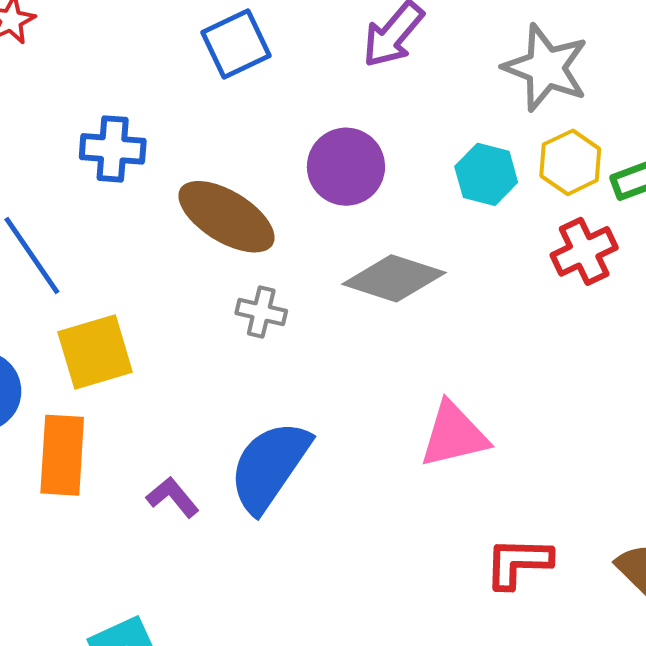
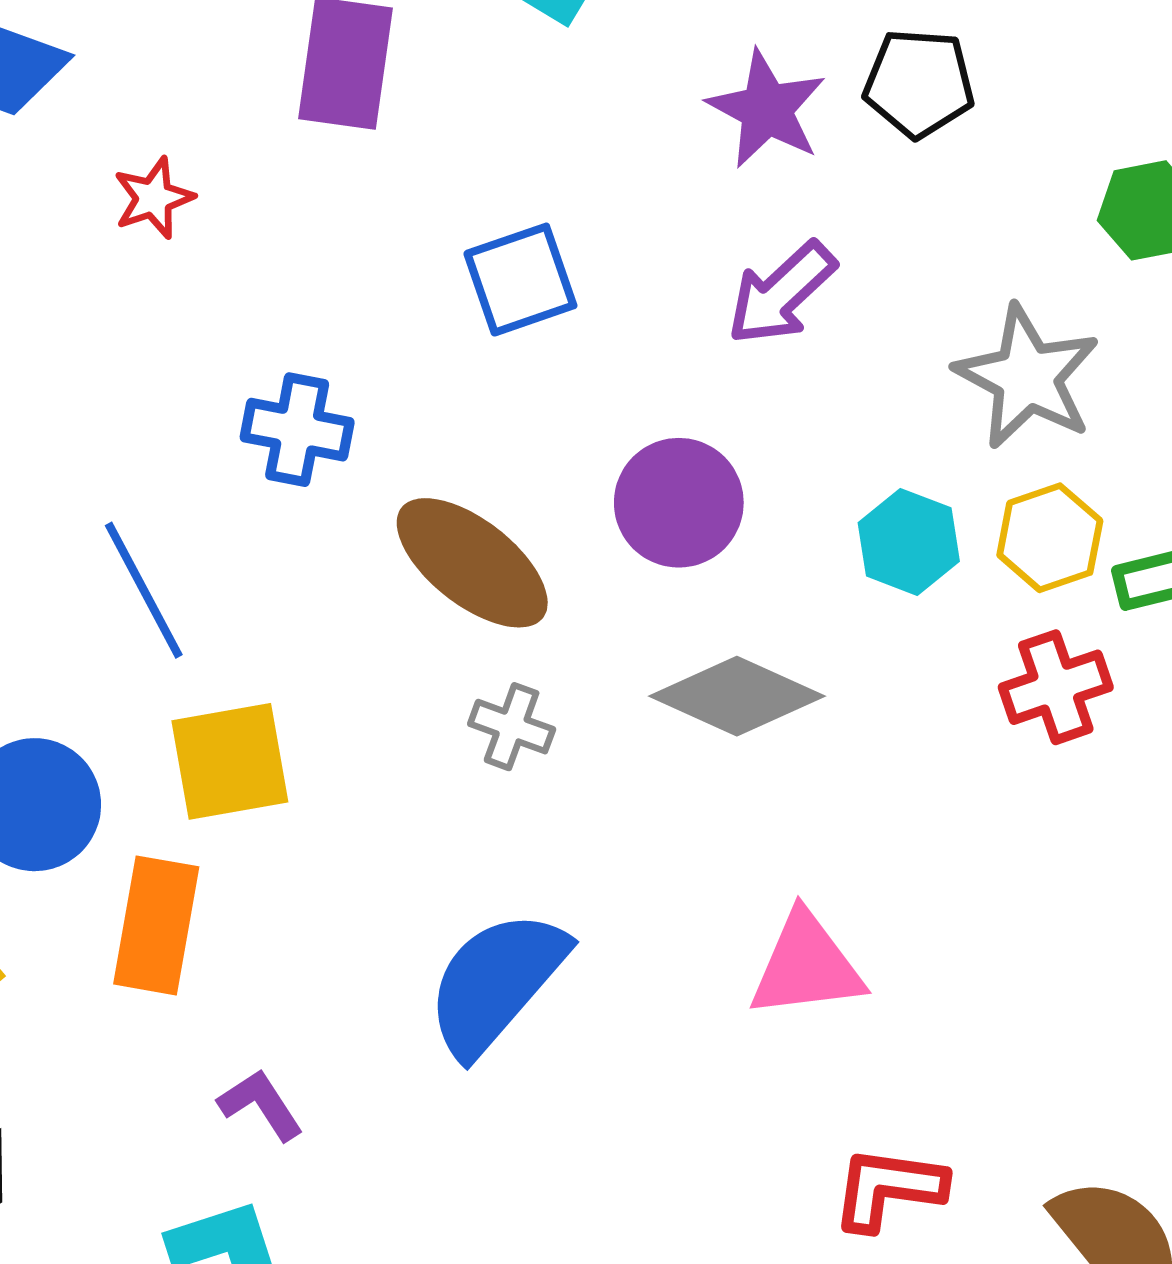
purple L-shape: (173, 497) -> (261, 1105), moved

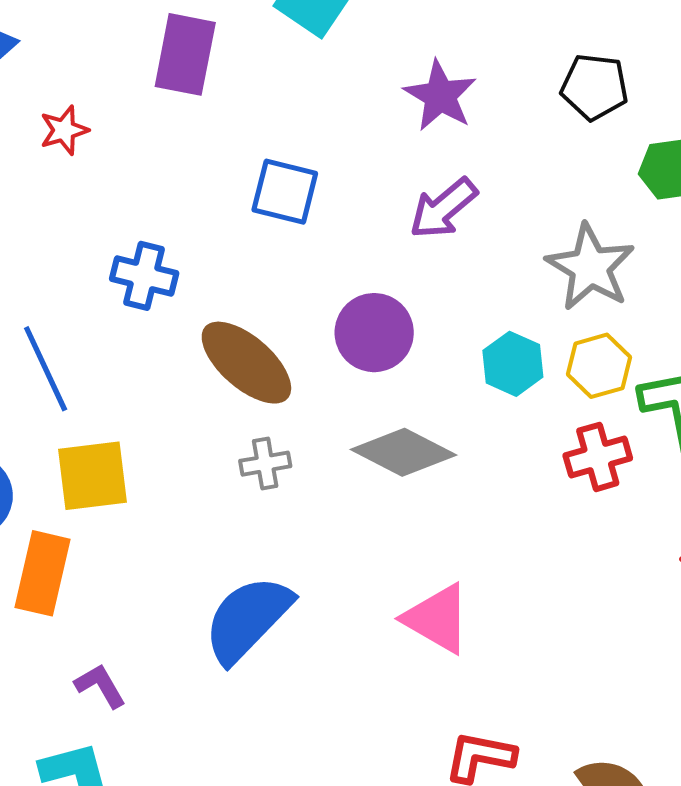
black pentagon: (919, 83) -> (595, 87), moved
blue square: (520, 280) -> (285, 192), turned 30
gray cross: (512, 727) -> (265, 464), turned -33
pink triangle: (806, 966) -> (437, 619), turned 34

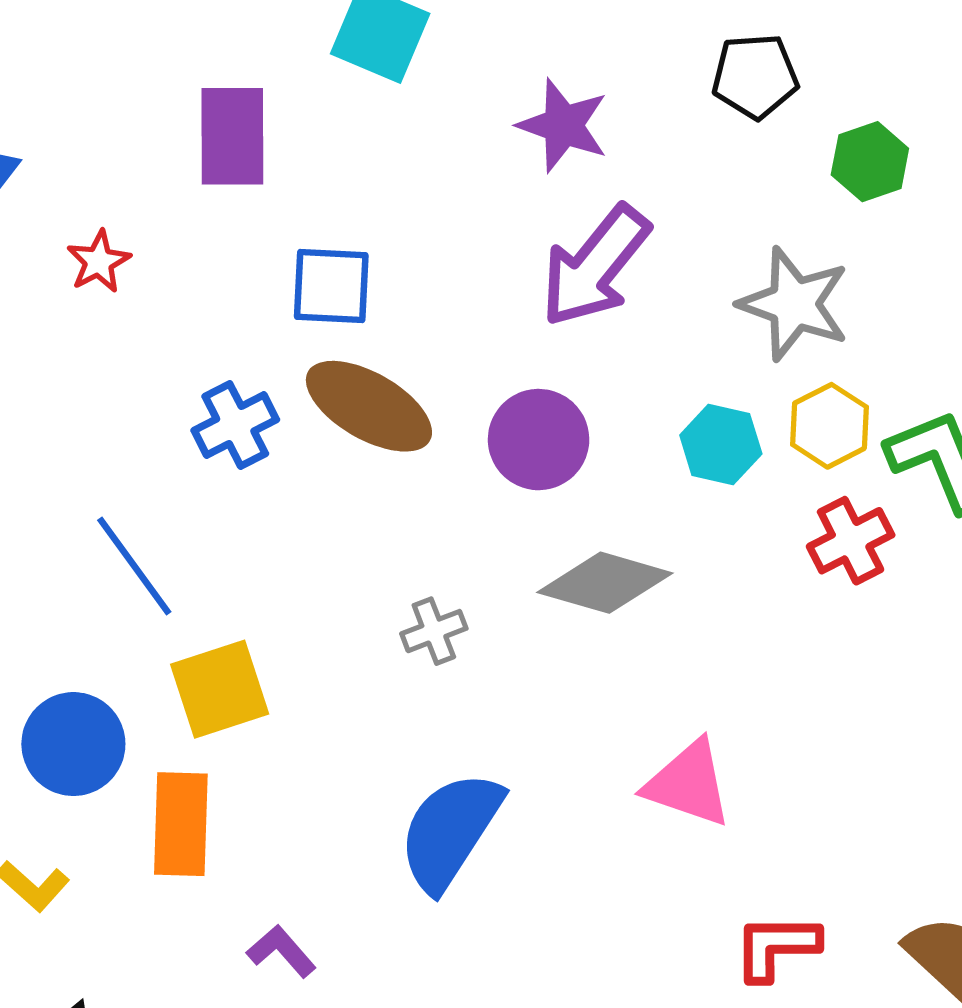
blue square: (285, 192) -> (331, 286), moved
purple arrow: (443, 208) -> (595, 266), size x1.4
blue cross: (144, 276) -> (235, 425), turned -30
brown ellipse: (246, 363) -> (369, 406), moved

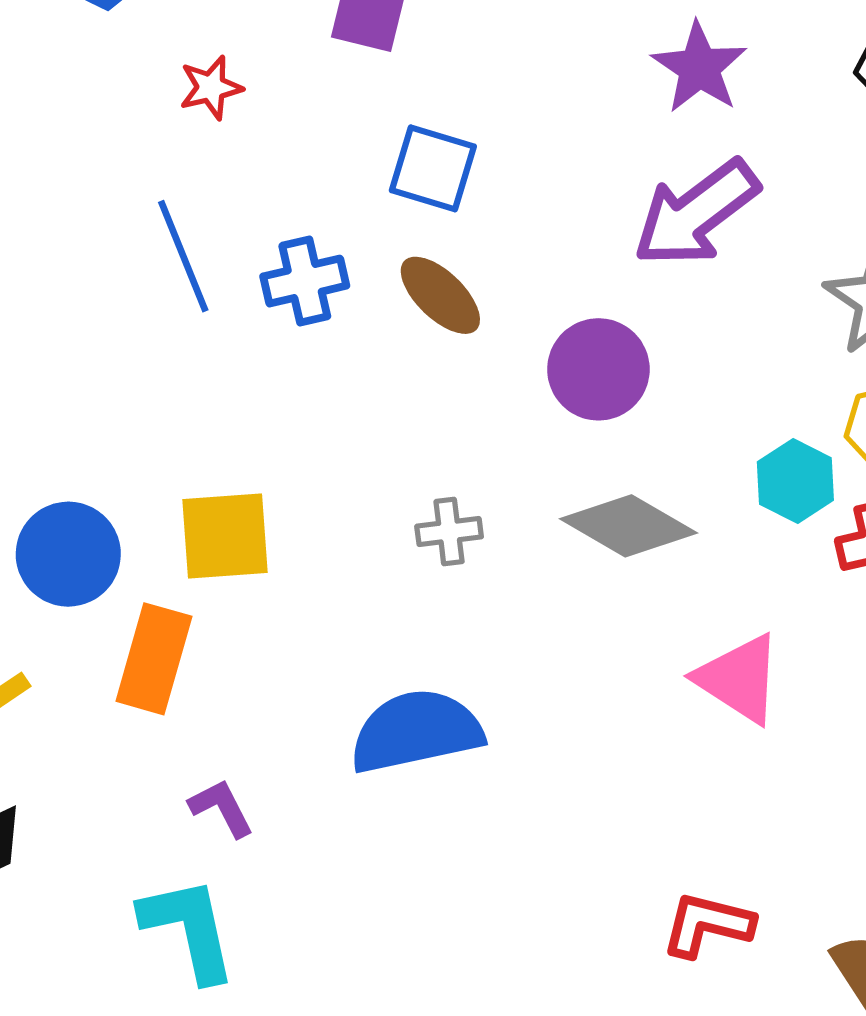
brown ellipse: (369, 406) -> (440, 295), size x0.7
cyan hexagon: (721, 445) -> (795, 481), moved
blue line: (134, 566) -> (183, 256), moved
pink triangle: (688, 784) -> (739, 679), moved
blue semicircle: (450, 831) -> (416, 731), turned 31

